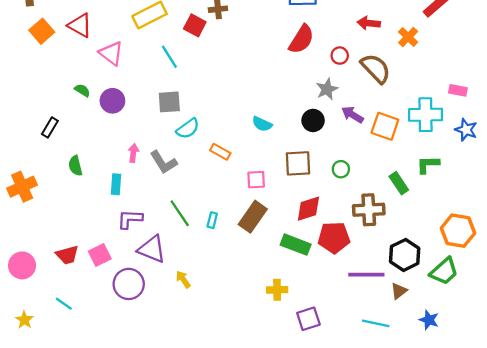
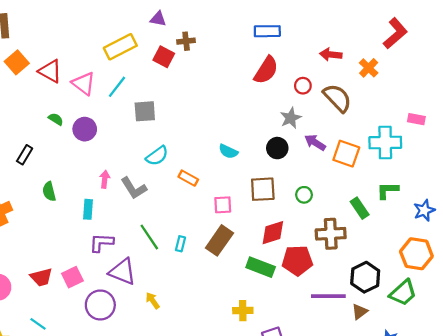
red triangle: (80, 25) -> (50, 71), moved
cyan line: (169, 57) -> (117, 87), moved, turned 70
gray square: (169, 102) -> (145, 111), moved
blue star: (466, 130) -> (424, 210), moved, turned 30

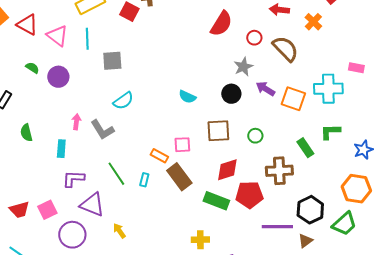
cyan line: (117, 87) -> (87, 39), turned -40
orange rectangle: (188, 178) -> (159, 156), moved
brown rectangle: (219, 240) -> (179, 177), turned -72

